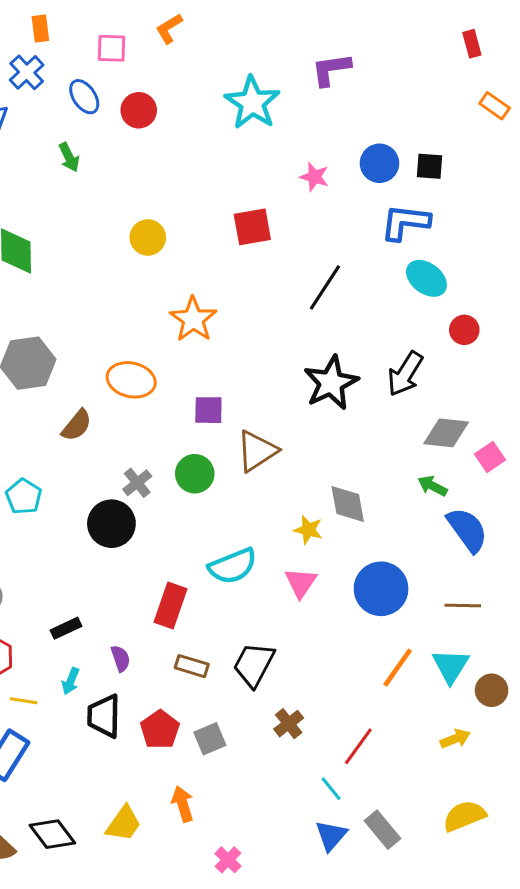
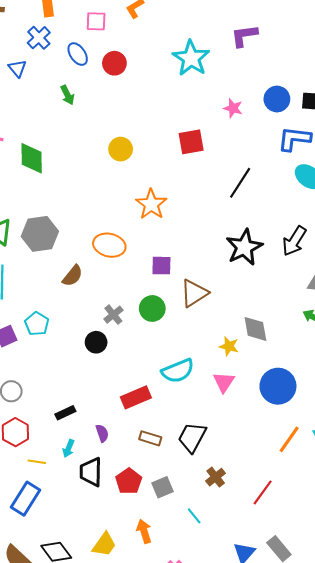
black circle: (111, 524) -> (96, 342), size x0.7
red rectangle: (171, 605) -> (136, 397), turned 48
cyan line: (331, 789) -> (194, 516), moved

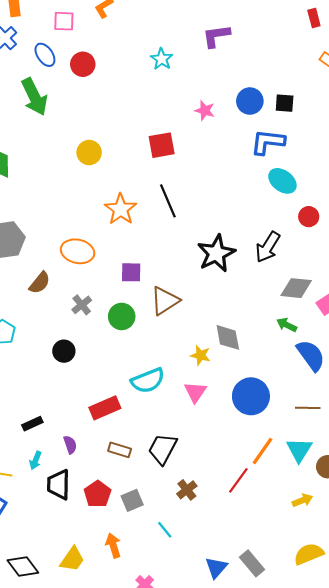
cyan star: (191, 58) -> (162, 59), size x0.6
green arrow: (67, 95) -> (34, 97), size x1.8
black line: (240, 183) -> (168, 201), moved, turned -56
gray cross: (113, 315) -> (82, 305), moved
red line: (263, 492) -> (238, 480), moved

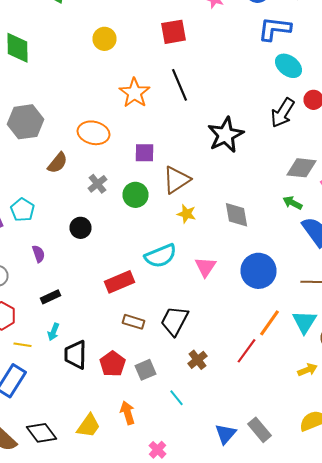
black arrow: (268, 247) -> (282, 113), moved
yellow star: (200, 355) -> (186, 214), moved
purple semicircle: (70, 445) -> (38, 254), moved

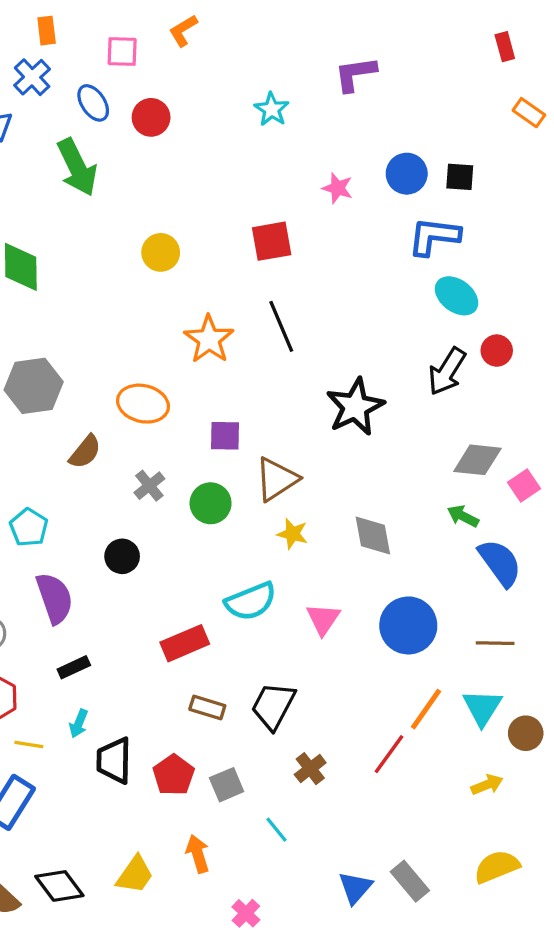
purple semicircle: (38, 254) -> (55, 598), size x1.8

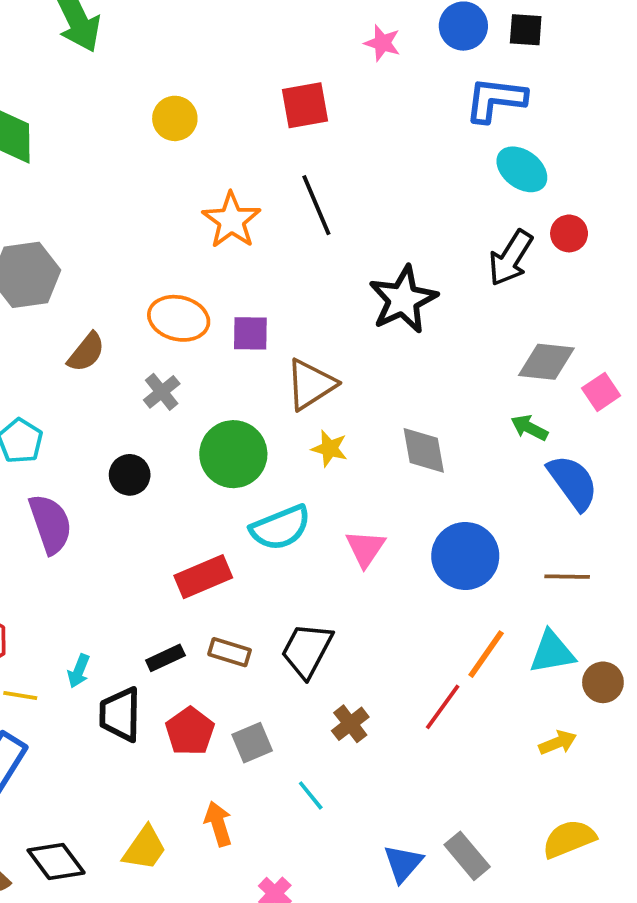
orange ellipse: (143, 404) -> (179, 318), moved
green circle: (211, 503) -> (233, 454), moved, size x1.4
black rectangle: (74, 667) -> (165, 658), moved
cyan triangle: (482, 707) -> (552, 652), turned 48

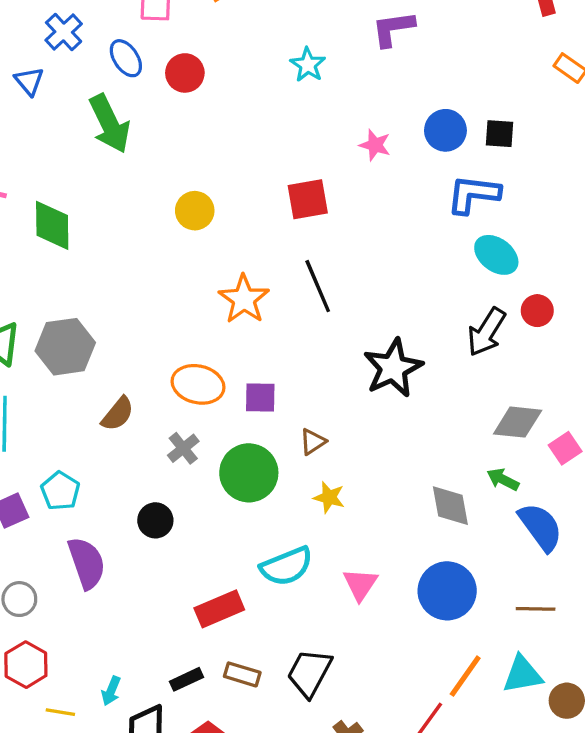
brown triangle: (311, 384) -> (313, 442), size x0.6
gray diamond: (424, 450) -> (450, 506), moved
green circle: (233, 454) -> (249, 473), moved

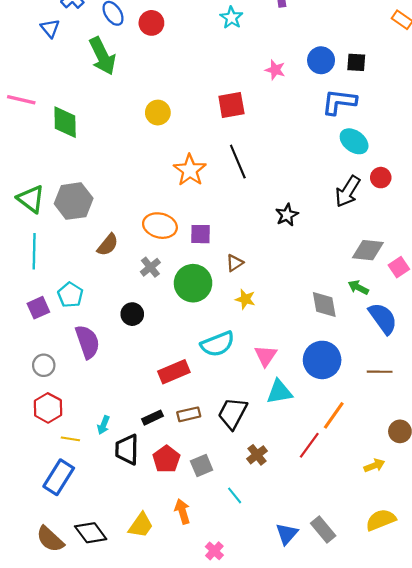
black star: (393, 368) -> (287, 215), size x0.6
brown rectangle: (242, 674) -> (189, 414), turned -30
cyan triangle: (523, 674) -> (279, 392), moved

